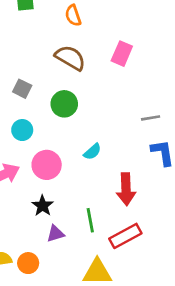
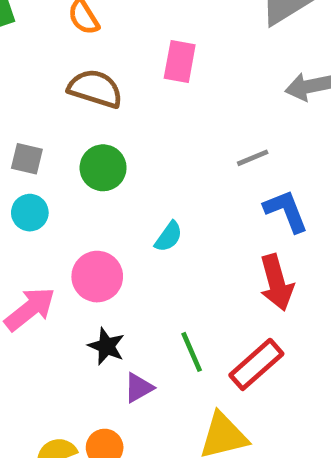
cyan circle: (22, 130) -> (30, 213), moved
red arrow: (126, 189) -> (277, 282), moved

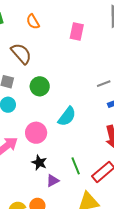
pink rectangle: (180, 61) -> (77, 31), moved
brown semicircle: (95, 89) -> (21, 54), moved, turned 30
cyan semicircle: (169, 237) -> (67, 116), size x1.5

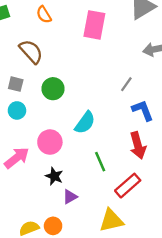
pink rectangle: (77, 31) -> (94, 25), size x1.4
gray line: (104, 84) -> (126, 84), turned -32
green line: (76, 166) -> (100, 162), moved

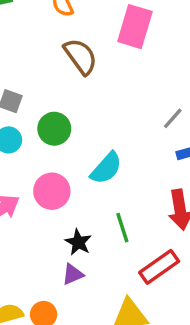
brown semicircle: (31, 52) -> (81, 56), moved
green circle: (53, 89) -> (54, 129), moved
black star: (54, 176) -> (78, 242), moved

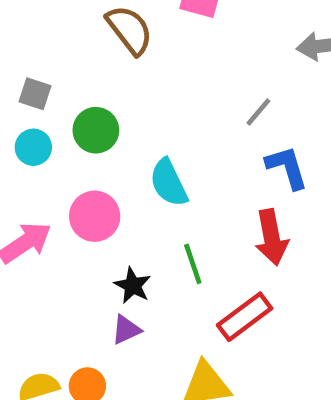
cyan semicircle: (106, 168) -> (169, 183), turned 114

